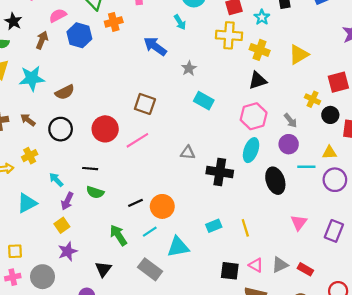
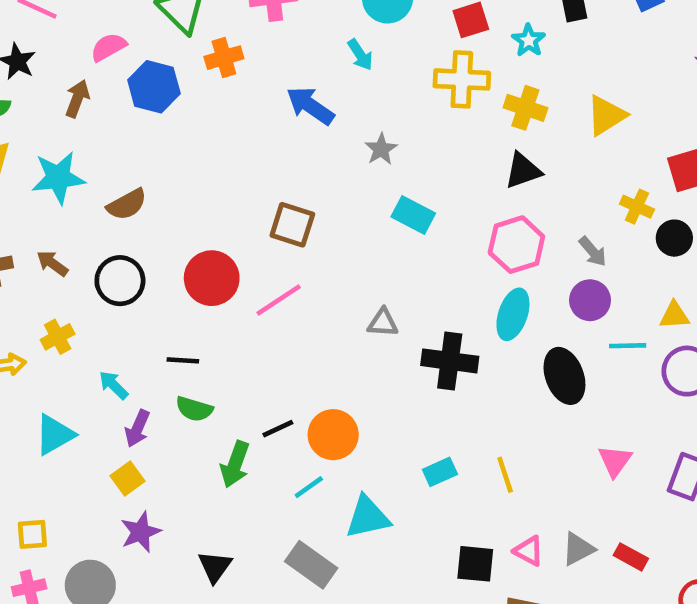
green arrow: (118, 235) -> (235, 464), moved, turned -125

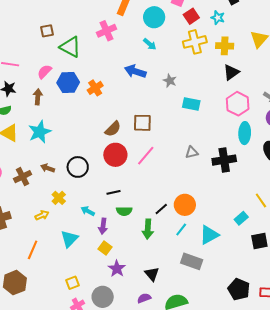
orange cross: (224, 58) -> (95, 88), moved
brown semicircle: (127, 204) -> (113, 129), moved
cyan rectangle: (440, 472) -> (241, 218), moved

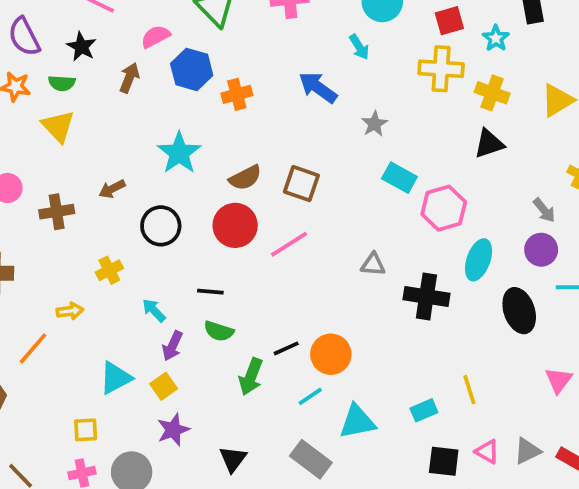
pink hexagon: (238, 104) -> (444, 208), moved
cyan star: (40, 132) -> (179, 153), moved, turned -30
brown arrow: (48, 168) -> (112, 189), moved, turned -64
yellow arrow: (42, 215) -> (70, 311), moved
cyan triangle: (69, 239) -> (116, 378), moved

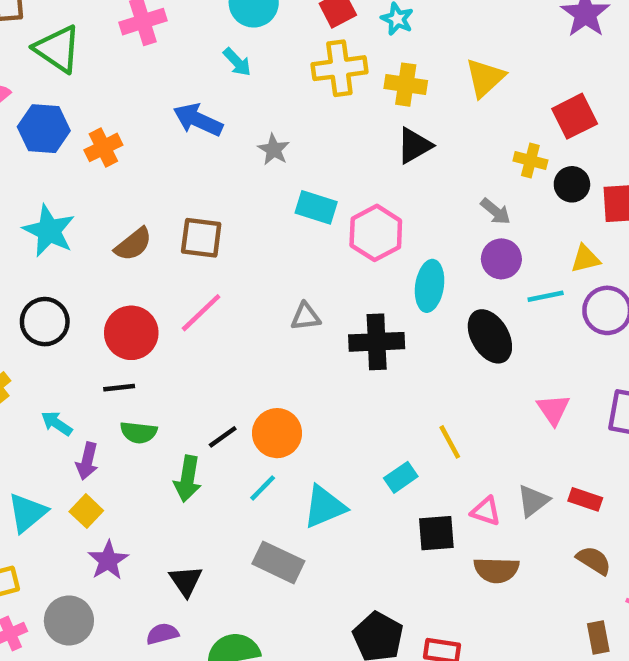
red circle: (235, 225) -> (131, 333), moved

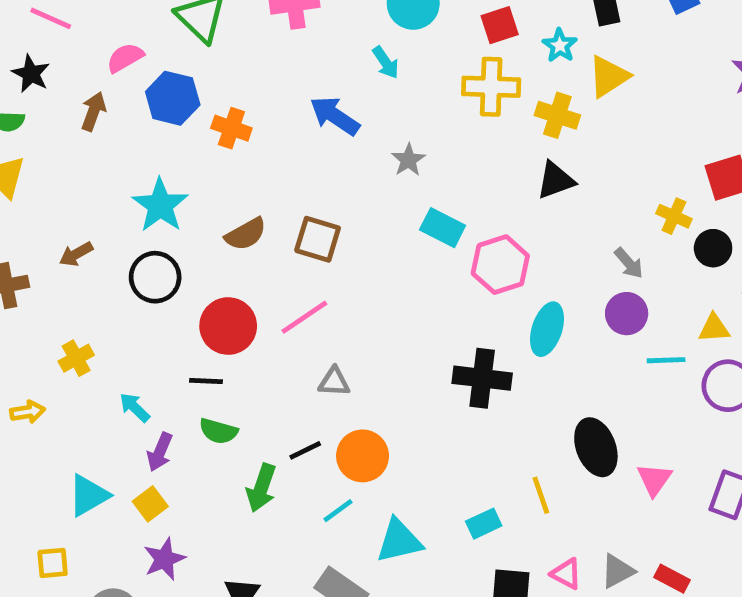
yellow triangle: (485, 78) -> (609, 76), moved
orange cross: (103, 147) -> (231, 128), turned 36
gray triangle: (306, 317) -> (334, 382), moved
black circle: (45, 322) -> (155, 277), moved
black ellipse: (490, 336) -> (596, 447), moved

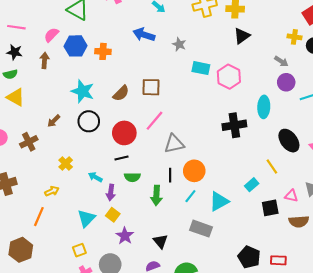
cyan ellipse: (547, 329) -> (264, 107), moved
gray triangle: (334, 382) -> (174, 144), size x1.5
black line: (305, 450) -> (170, 175), turned -48

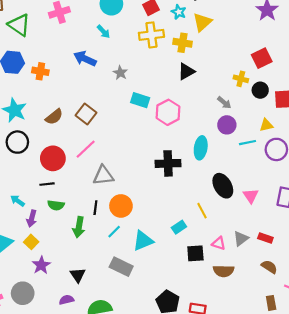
brown square: (151, 87) -> (86, 114), turned 30

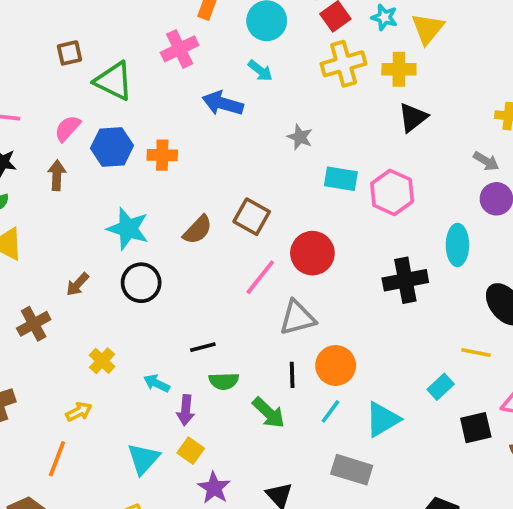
blue arrow: (85, 59) -> (223, 103), moved
red circle: (53, 158) -> (312, 253), moved
yellow line: (202, 211) -> (476, 353), turned -42
green arrow: (79, 227) -> (269, 413), turned -48

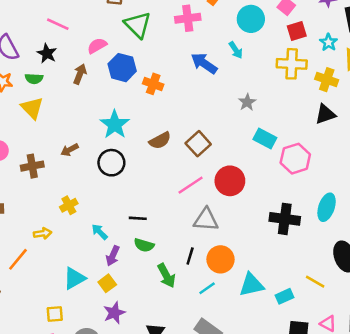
cyan triangle: (382, 419) -> (251, 285), moved

